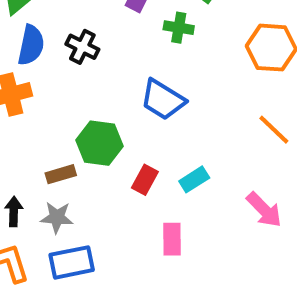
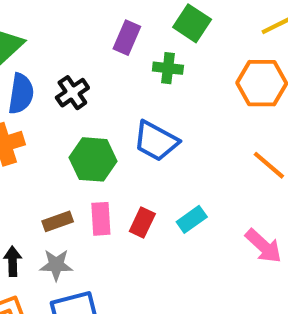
black cross: (82, 47) -> (72, 93), turned 32
green hexagon: (99, 143) -> (93, 159), moved
pink rectangle: (172, 239) -> (101, 219), moved

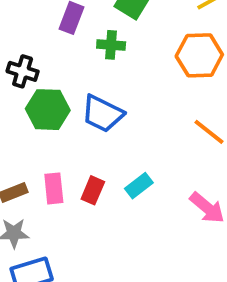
black cross: (72, 93) -> (23, 71), turned -36
green hexagon: (93, 159) -> (48, 110), moved

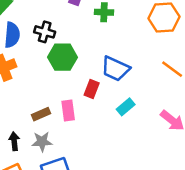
blue trapezoid: (102, 114) -> (115, 69), moved
red rectangle: (93, 190) -> (92, 89), moved

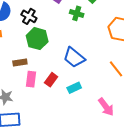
red rectangle: (92, 89) -> (51, 80), moved
brown rectangle: (41, 114) -> (20, 63), moved

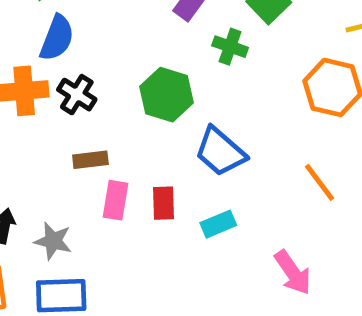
black cross: (29, 16) -> (77, 95), moved
green hexagon: (37, 39) -> (167, 95), moved
red rectangle: (51, 80) -> (163, 203), turned -40

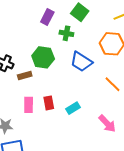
blue trapezoid: (220, 152) -> (81, 62), moved
brown rectangle: (90, 160) -> (25, 76), moved

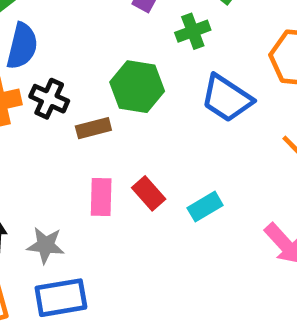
green cross: (66, 33) -> (193, 31), turned -32
red rectangle: (49, 103) -> (149, 193), turned -32

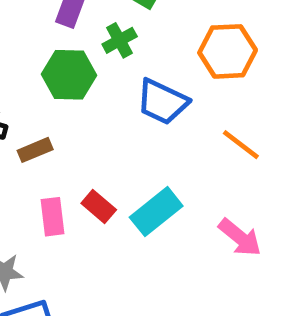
green hexagon: (137, 87) -> (69, 75), moved
cyan rectangle: (205, 207) -> (156, 212), size x1.5

